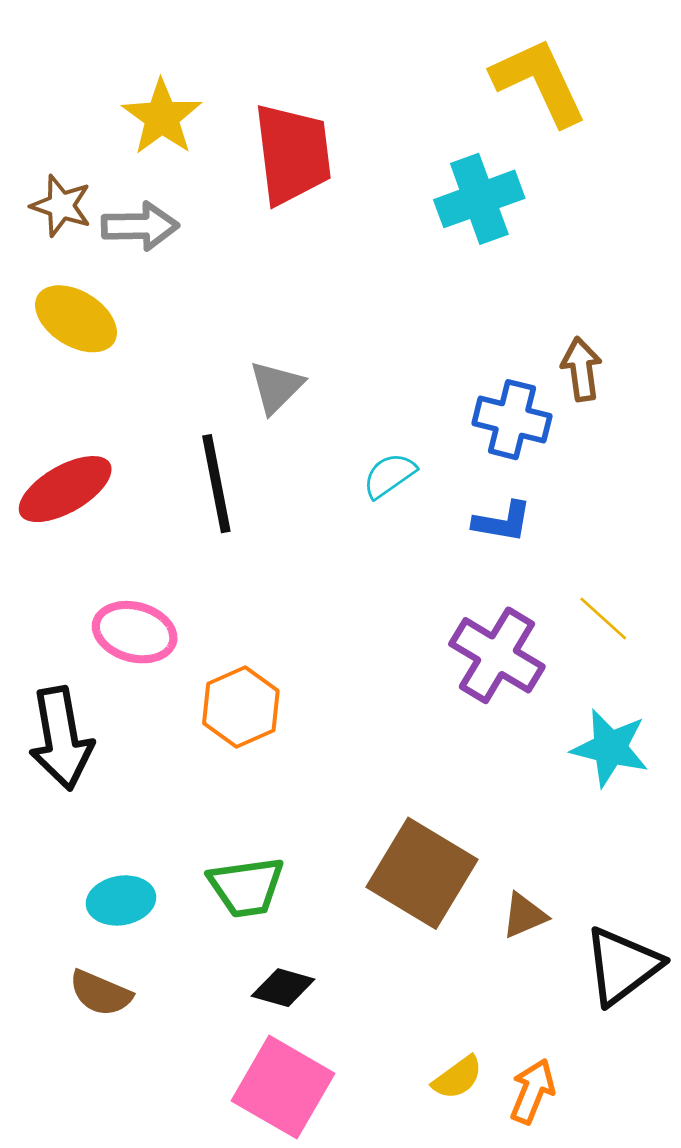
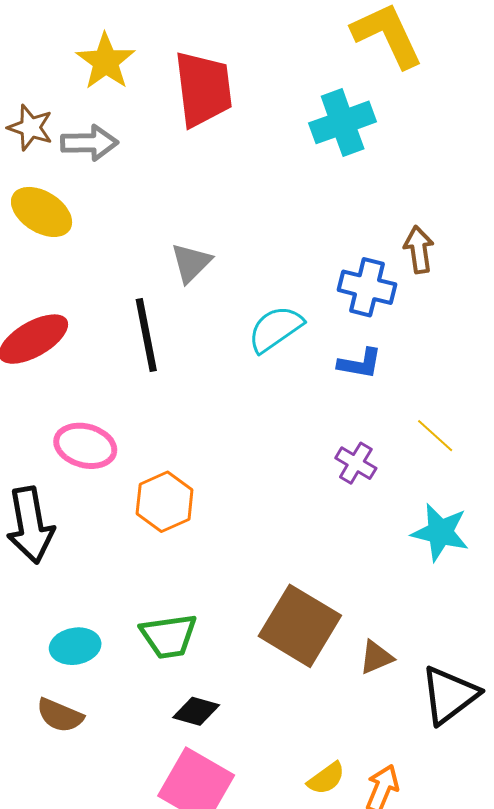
cyan semicircle: (389, 475) -> (275, 329), size x1.4
purple cross: (497, 655) -> (356, 463), size x0.6

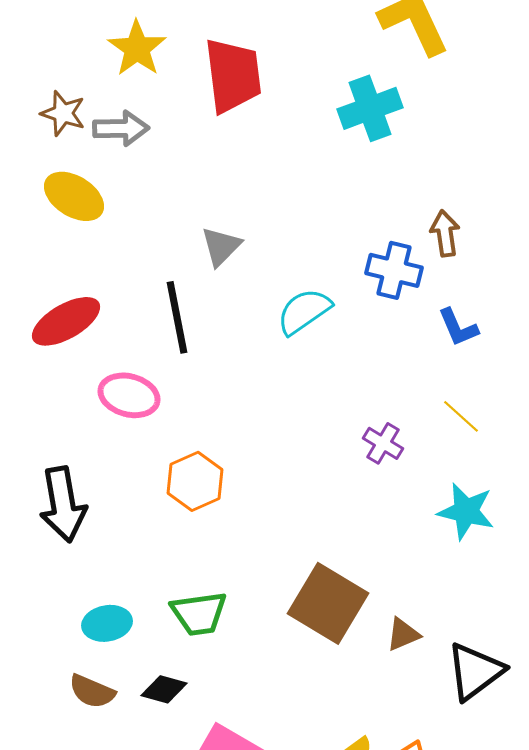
blue L-shape: (360, 363) -> (458, 327), moved, turned 57
pink ellipse: (85, 446) -> (129, 395), moved
black diamond: (196, 711) -> (164, 689), moved

